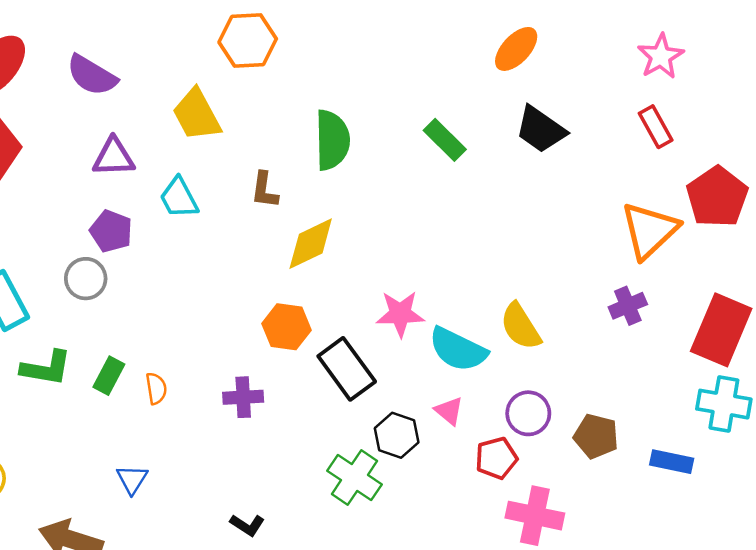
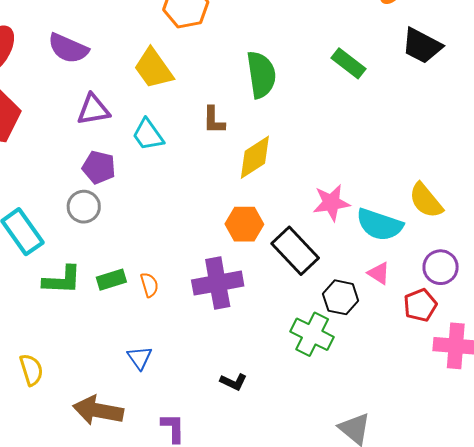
green rectangle: (109, 376) -> (111, 280), turned 52
purple cross: (243, 397) -> (218, 283), size x1.6

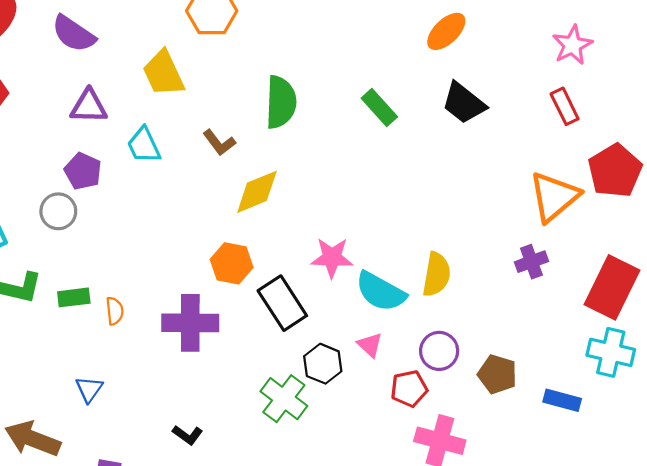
brown L-shape: (214, 120) -> (219, 143), turned -48
yellow semicircle: (426, 201) -> (436, 274), turned -141

